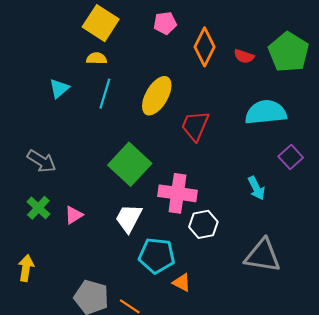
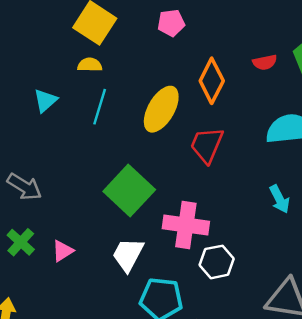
orange diamond: (205, 47) -> (212, 81), moved
red semicircle: (244, 56) -> (265, 62), turned -30
cyan arrow: (256, 188) -> (280, 199), moved

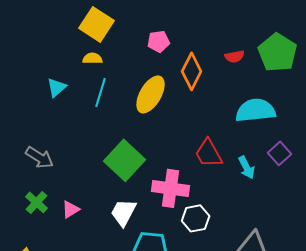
pink pentagon: (171, 23) -> (159, 41), moved
red trapezoid: (207, 145) -> (209, 153), moved, turned -52

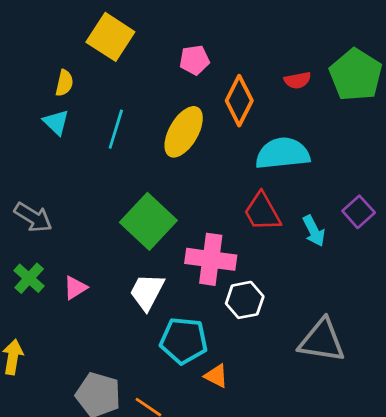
yellow semicircle: (93, 58) -> (64, 83), moved, turned 102
cyan triangle: (57, 87) -> (56, 122), turned -35
cyan semicircle: (256, 110) -> (283, 154), moved

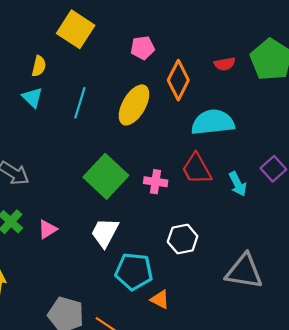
pink cross: (211, 259) -> (156, 182), moved, size x0.6

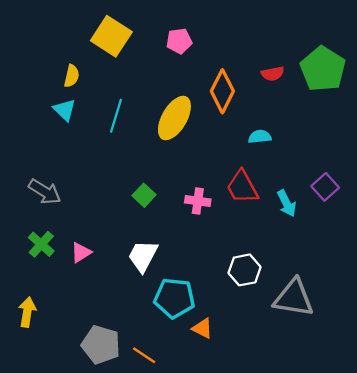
pink pentagon: (143, 48) -> (179, 41), moved
cyan semicircle: (213, 122) -> (260, 137), size x0.5
green square: (106, 176) -> (144, 195), size x0.5
white hexagon: (183, 239) -> (245, 270), moved

